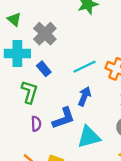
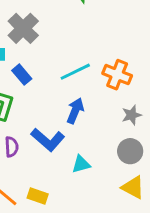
blue L-shape: (64, 118) -> (48, 140), turned 60
cyan triangle: (89, 137) -> (81, 164), size x0.6

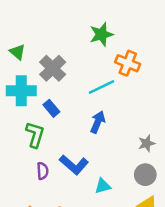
cyan line: (75, 72) -> (101, 87), moved
orange cross: (117, 75) -> (128, 63), moved
blue arrow: (75, 111) -> (98, 122), moved

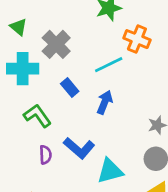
blue rectangle: (51, 108) -> (70, 87), moved
green L-shape: (35, 135) -> (37, 116), turned -52
cyan triangle: (103, 186) -> (110, 171), size x1.5

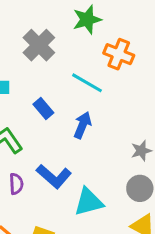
gray cross: (56, 44) -> (39, 45), moved
cyan line: (109, 65) -> (87, 83), turned 56

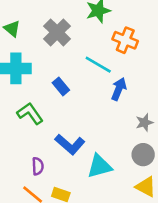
blue arrow: (83, 125) -> (119, 89), moved
purple semicircle: (16, 184) -> (38, 166), moved

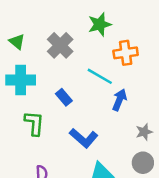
orange cross: (125, 40) -> (126, 53), turned -30
green L-shape: (30, 113) -> (34, 123), turned 40
blue L-shape: (70, 144) -> (84, 138), moved

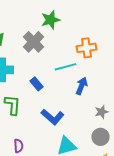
green star: (100, 24) -> (51, 20), moved
cyan line: (100, 76) -> (66, 67), turned -45

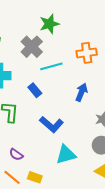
cyan line: (66, 67) -> (51, 66), moved
purple semicircle: (19, 146) -> (16, 155), turned 128

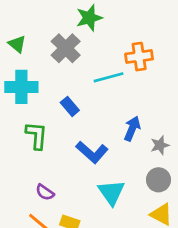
cyan line: (51, 66) -> (109, 77), moved
blue arrow: (82, 92) -> (132, 129), moved
cyan triangle: (66, 155) -> (111, 192), turned -50

